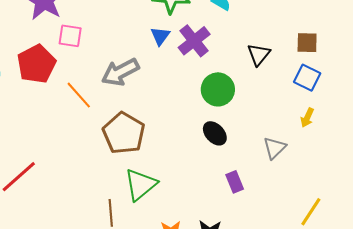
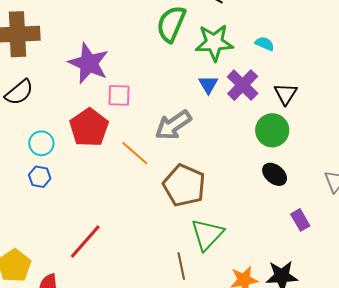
black triangle: (259, 54) -> (286, 94), moved

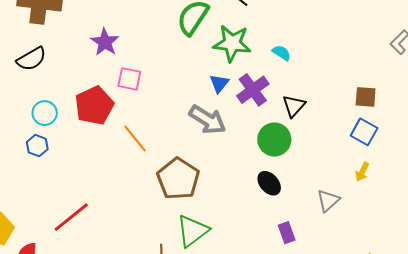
purple star: (89, 63) -> (105, 42), size x0.7
gray arrow: (173, 125) -> (208, 120), moved, turned -123

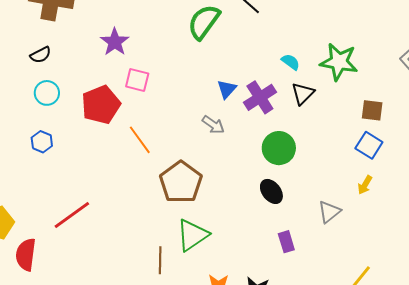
green star: (232, 43) -> (339, 62), moved
black semicircle: (31, 59) -> (41, 55), size x0.7
black triangle: (294, 106) -> (303, 94), moved
cyan circle: (45, 113) -> (47, 93), moved
gray arrow: (208, 120) -> (213, 125), size x0.6

